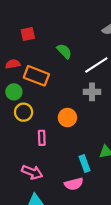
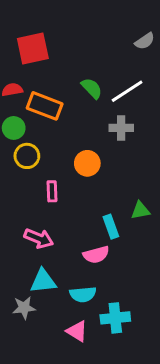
red square: (28, 34) -> (33, 48), size x1.6
green semicircle: (64, 51) -> (92, 88), moved

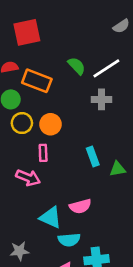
orange circle: (87, 163) -> (50, 124), moved
cyan rectangle: (111, 227) -> (93, 157), moved
pink arrow: (39, 238) -> (28, 178), moved
cyan triangle: (43, 281) -> (50, 217), moved, turned 30

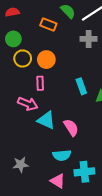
orange rectangle: (37, 81) -> (48, 25), moved, size x0.7
pink semicircle: (80, 206) -> (71, 127), turned -108
cyan triangle: (50, 217) -> (46, 120), moved

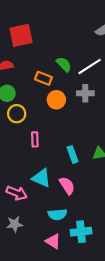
orange circle: (46, 60) -> (56, 100), moved
cyan rectangle: (81, 86) -> (72, 154), moved
pink arrow: (28, 104) -> (17, 193), moved

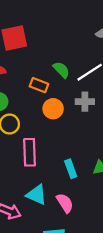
pink rectangle: (35, 139) -> (30, 152), size x1.6

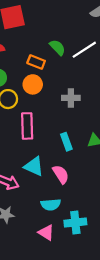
gray cross: (85, 102) -> (71, 98), moved
orange circle: (53, 109) -> (33, 84), moved

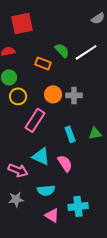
orange circle: (33, 84) -> (53, 94), moved
pink rectangle: (27, 126) -> (35, 120), turned 35
cyan semicircle: (51, 205) -> (46, 190), moved

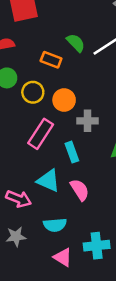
gray cross: (74, 95) -> (87, 121), moved
yellow circle: (18, 96) -> (33, 92), moved
cyan rectangle: (70, 134) -> (72, 152), moved

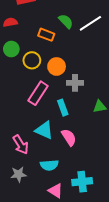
pink arrow: (19, 199) -> (21, 145), turned 36

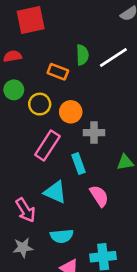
green semicircle: (66, 21) -> (82, 55), turned 42
pink semicircle: (69, 137) -> (99, 196), moved

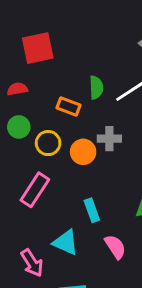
gray cross: (94, 133) -> (109, 139), moved
pink rectangle: (47, 145) -> (35, 190), moved

